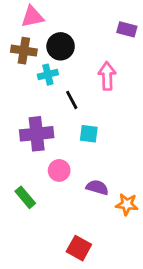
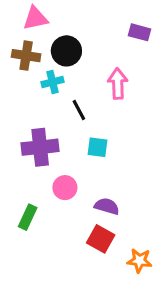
green rectangle: (25, 197) -> (28, 217), turned 65
orange star: (127, 204) -> (139, 261), moved
red square: (79, 248) -> (101, 239), moved

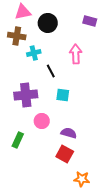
black circle: (66, 51) -> (48, 23), moved
orange star: (139, 261) -> (82, 179), moved

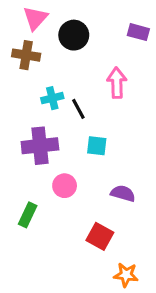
pink triangle: (23, 12) -> (35, 18), turned -36
cyan cross: (34, 53) -> (52, 98), moved
purple semicircle: (69, 133) -> (123, 193), moved

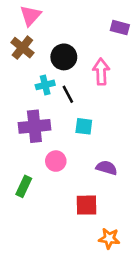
black circle: (74, 35) -> (64, 57), moved
brown cross: (26, 55) -> (22, 48), turned 30
red square: (100, 236) -> (87, 205), turned -30

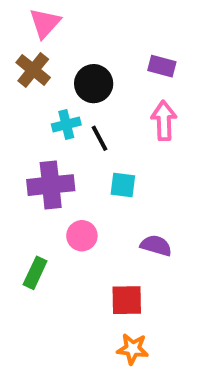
purple rectangle: (120, 28) -> (162, 66), moved
pink arrow: (101, 72) -> (164, 121), moved
orange star: (109, 238) -> (133, 349), moved

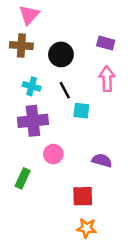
brown cross: (33, 70) -> (21, 46), turned -35
cyan cross: (66, 125) -> (32, 86), moved, turned 30
cyan square: (123, 185) -> (81, 111), moved

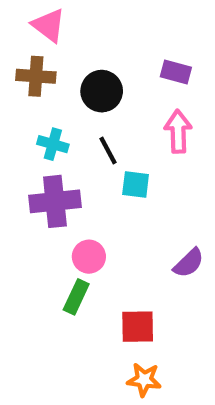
pink triangle: (29, 15) -> (49, 25), turned -35
purple semicircle: (102, 160) -> (189, 263), moved, turned 120
green rectangle: (23, 178) -> (76, 297), moved

